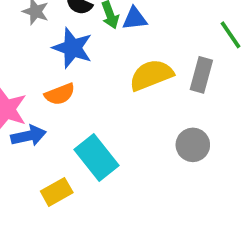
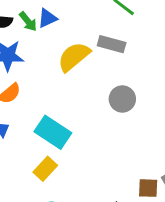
gray rectangle: (201, 75) -> (112, 44), turned -72
yellow rectangle: (57, 192) -> (45, 169), moved

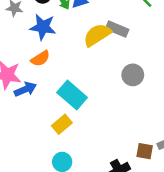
gray rectangle: (112, 44) -> (117, 29), moved

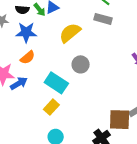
gray rectangle: (117, 29) -> (103, 19), moved
gray circle: (133, 75) -> (81, 64), moved
brown square: (145, 151) -> (120, 120), size x1.6

